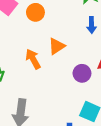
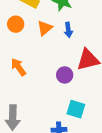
orange triangle: (57, 46) -> (45, 28), moved

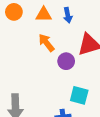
orange triangle: (45, 28) -> (44, 14), turned 42
orange arrow: (18, 67) -> (46, 43), moved

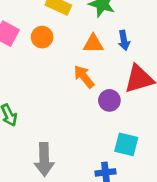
orange triangle: (44, 14) -> (93, 44), moved
blue arrow: (68, 15) -> (124, 40), moved

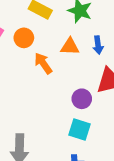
orange arrow: (84, 77) -> (43, 63), moved
cyan square: (126, 144) -> (79, 129), moved

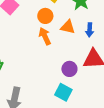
orange circle: (24, 38) -> (45, 16), moved

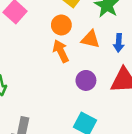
purple circle: (69, 69) -> (86, 80), moved

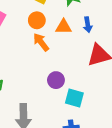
purple circle: (86, 80) -> (56, 80), moved

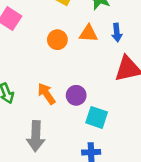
orange circle: (37, 20) -> (57, 40), moved
orange arrow: (41, 42) -> (47, 94), moved

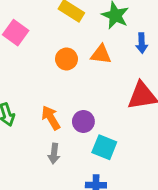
blue arrow: (117, 33) -> (142, 43), moved
gray arrow: (36, 136) -> (54, 154), moved, size x0.6

